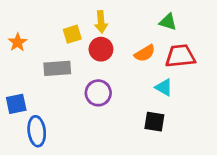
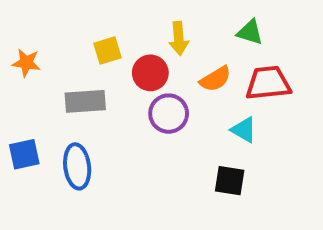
yellow arrow: (101, 22) -> (179, 38), moved
orange star: (18, 42) -> (26, 63), turned -30
purple circle: (98, 93) -> (169, 114), moved
blue ellipse: (37, 131) -> (77, 166), moved

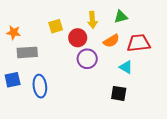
green triangle: (250, 32) -> (121, 17), moved, turned -32
gray rectangle: (85, 101) -> (27, 52), moved

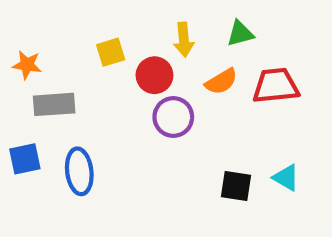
cyan triangle: (126, 67) -> (286, 178), moved

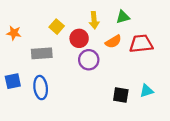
yellow square: (111, 52) -> (57, 27), turned -32
gray rectangle: (54, 104) -> (42, 53), moved
cyan triangle: (286, 178) -> (146, 91), turned -48

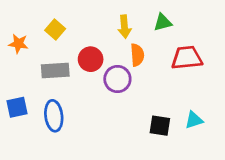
yellow square: (57, 27) -> (55, 29), moved
red circle: (79, 38) -> (91, 59), moved
orange semicircle: (113, 42) -> (137, 55), moved, turned -63

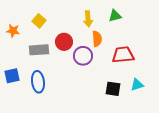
red trapezoid: (187, 58) -> (123, 55), moved

